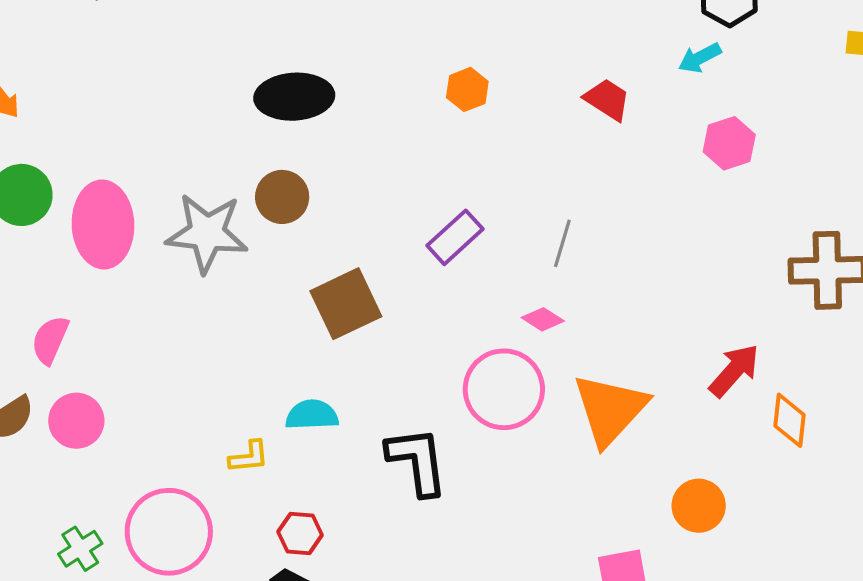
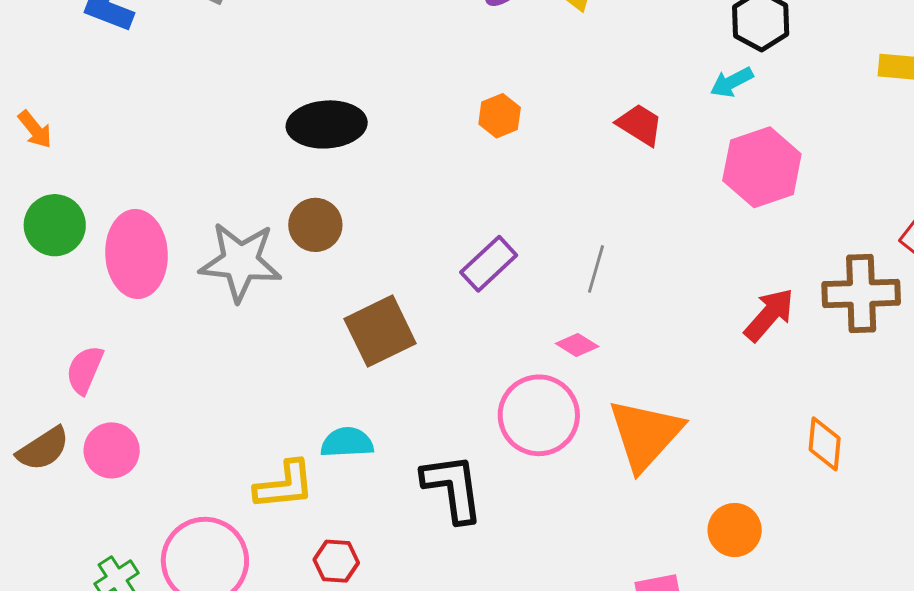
pink hexagon: (729, 143) -> (762, 167), size x1.5
red arrow: (734, 371) -> (769, 315), moved
yellow L-shape: (249, 457) -> (284, 485), size x1.5

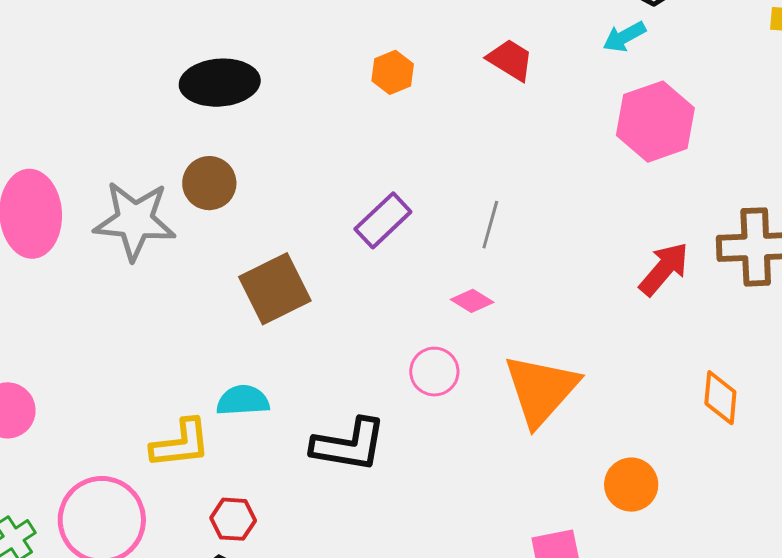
red trapezoid: (640, 125) -> (510, 60), moved
pink circle: (539, 415) -> (434, 372), size x0.6
black L-shape: (453, 488) -> (349, 445), turned 108

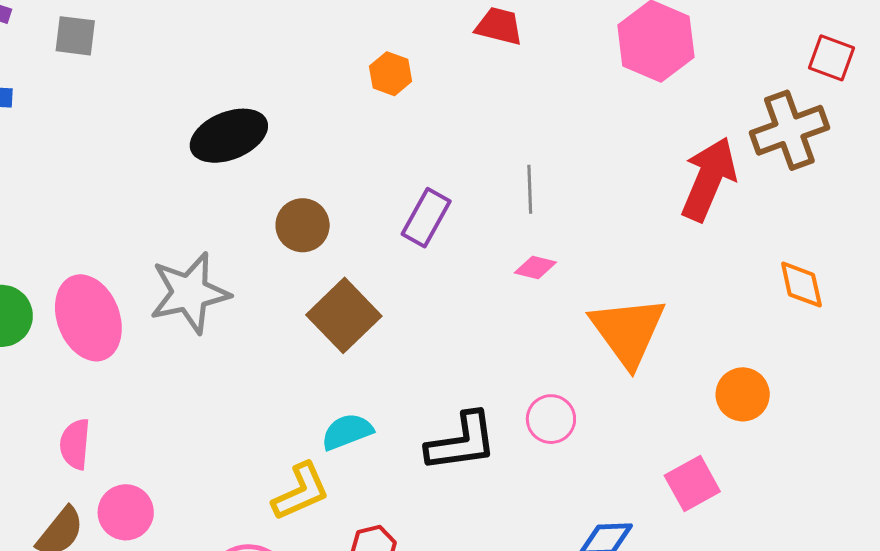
brown circle: (209, 183) -> (303, 225), moved
red arrow: (664, 269) -> (709, 179), size x1.4
pink circle: (434, 372) -> (551, 419), moved

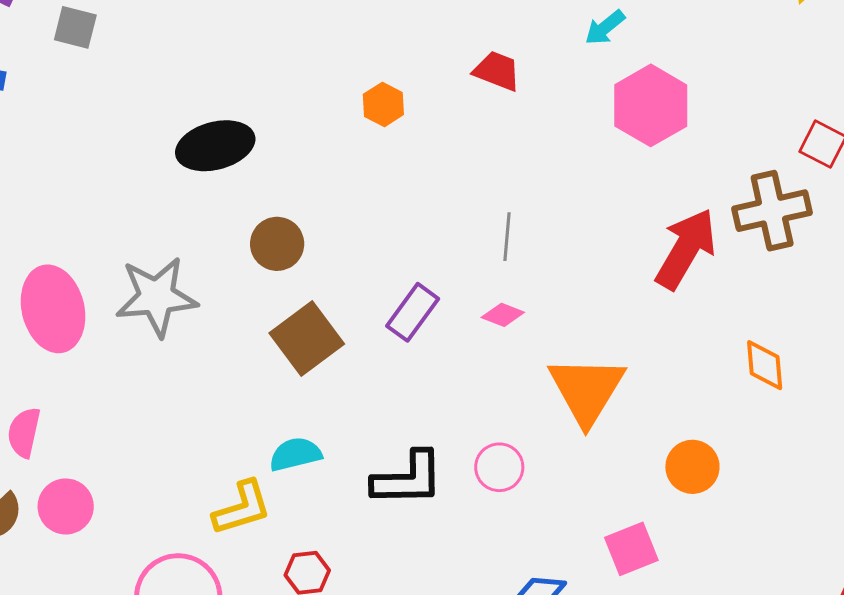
purple rectangle: (426, 218) -> (413, 312), moved

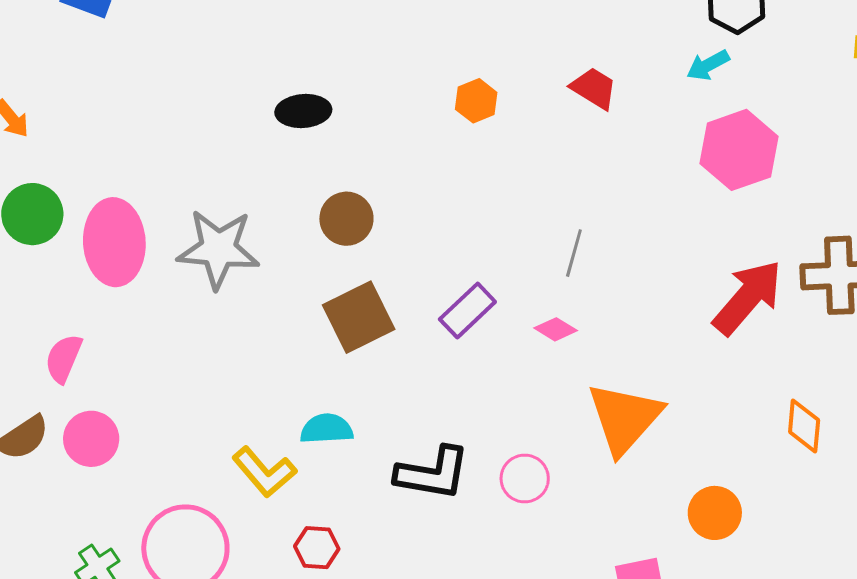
black ellipse: (215, 146) -> (303, 111), size x0.7
yellow L-shape: (242, 508) -> (264, 472), turned 56

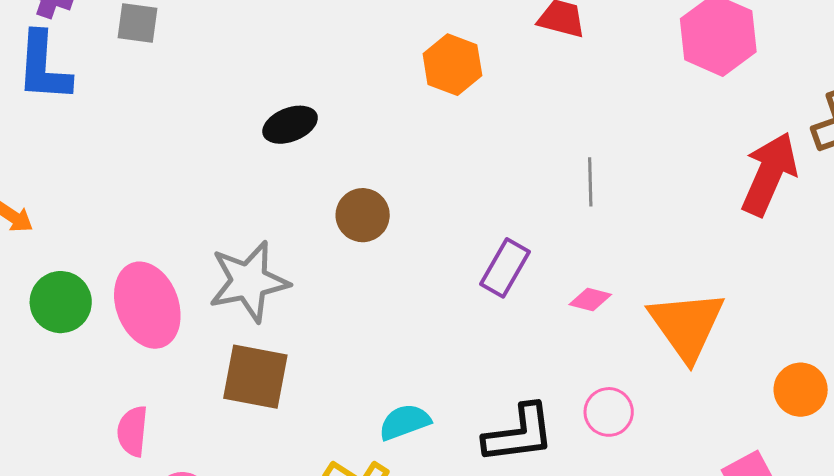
orange hexagon: (476, 101) -> (452, 65), size x1.4
brown square: (359, 317) -> (255, 377), moved, turned -36
pink diamond: (556, 329) -> (590, 299), moved

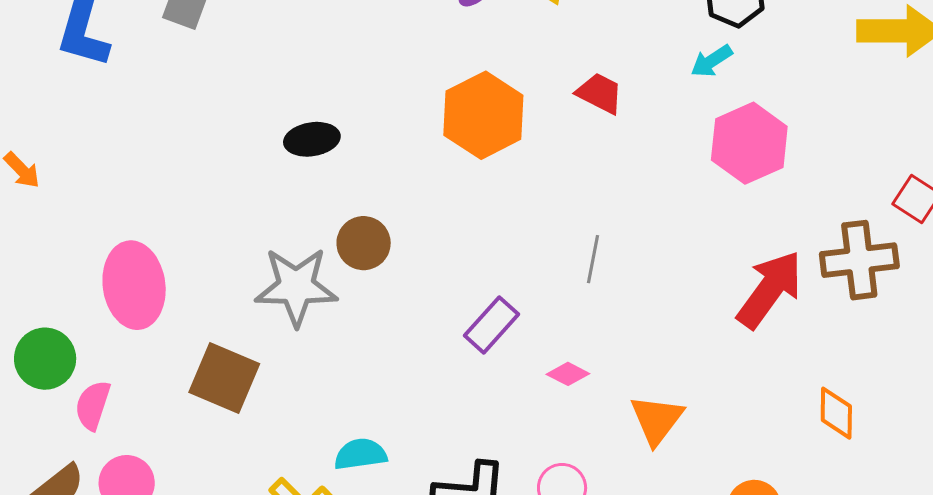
orange hexagon: (452, 65) -> (483, 115), size x1.4
gray star: (249, 281) -> (296, 287), moved
green circle: (61, 302) -> (45, 359), moved
orange triangle: (687, 325) -> (657, 420), size x0.7

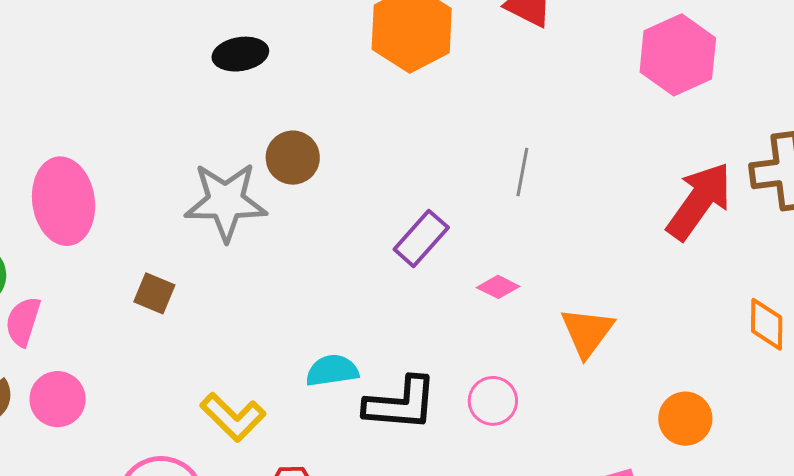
brown square: (224, 378) -> (154, 293), size x0.6
cyan semicircle: (360, 454) -> (332, 371), moved

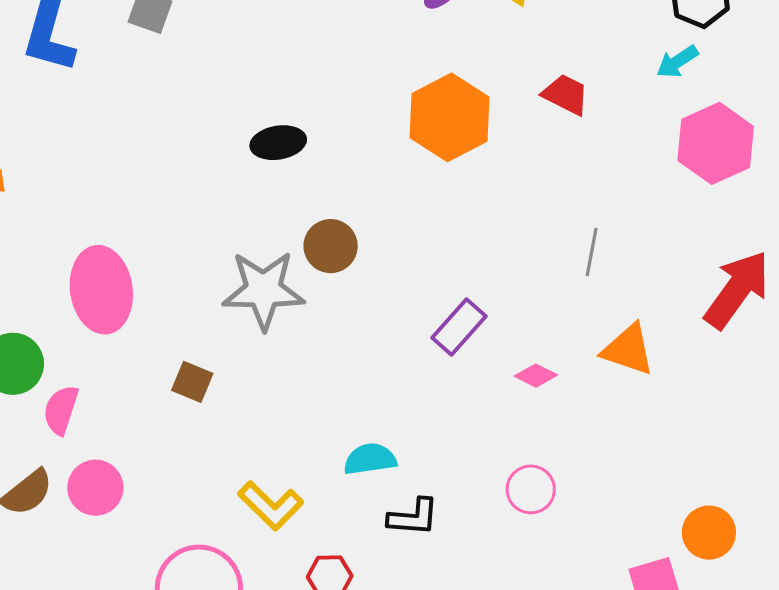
gray line: (522, 172) -> (592, 252), moved
orange triangle: (587, 332) -> (628, 350), moved, turned -48
black L-shape: (401, 404) -> (413, 517), moved, size x0.7
orange circle: (685, 419) -> (709, 533), moved

